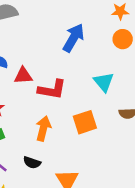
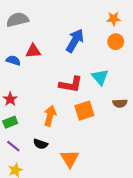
red triangle: (23, 76) -> (33, 51), moved
red L-shape: (52, 89) -> (71, 84), moved

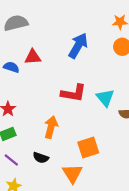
cyan triangle: (100, 77) -> (105, 98), moved
orange square: (84, 111) -> (88, 147), moved

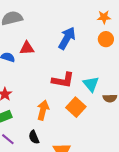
orange square: (88, 147) -> (76, 107), moved, turned -30
black semicircle: (41, 158) -> (34, 137), turned 48

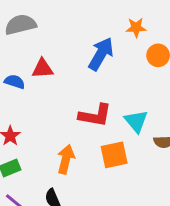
orange star: (104, 17) -> (136, 28), moved
orange square: (76, 107) -> (114, 155), turned 36

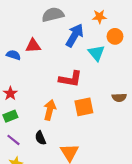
gray semicircle: (20, 25) -> (53, 15), moved
cyan triangle: (136, 121) -> (96, 53), moved

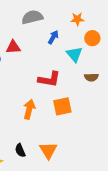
blue arrow: (75, 35) -> (53, 37), size x0.6
brown semicircle: (119, 97) -> (91, 77), moved
black semicircle: (40, 138) -> (20, 150), moved

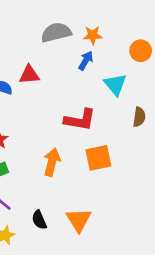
orange star: (77, 19) -> (93, 35), moved
orange circle: (92, 38) -> (141, 51), moved
brown semicircle: (91, 77) -> (139, 117), turned -80

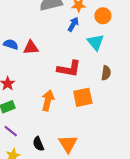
orange circle: (141, 51) -> (103, 16), moved
red triangle: (29, 75) -> (31, 48), moved
brown semicircle: (139, 117) -> (106, 73), moved

